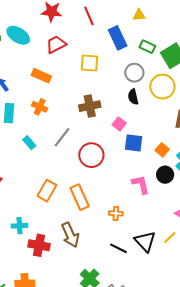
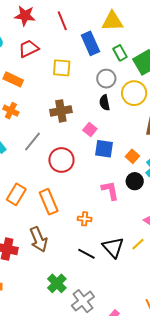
yellow triangle: (139, 15) -> (112, 21), size x1.6
green rectangle: (147, 47) -> (120, 53), turned 35

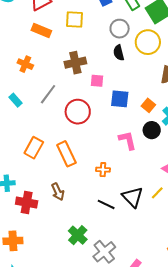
orange rectangle: (13, 79) -> (41, 31), moved
pink square: (90, 129) -> (97, 81), moved, turned -32
brown arrow: (39, 239) -> (58, 192), size x0.7

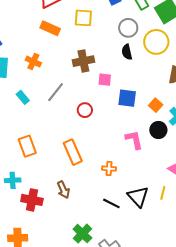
red circle: (78, 112) -> (85, 110), size x0.6
orange rectangle: (34, 148) -> (27, 146), moved, turned -50
yellow line: (157, 193) -> (163, 193), turned -32

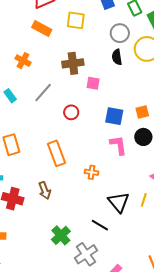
blue square: (127, 98) -> (114, 116), moved
orange square: (156, 105) -> (142, 112), turned 32
black line: (111, 203) -> (100, 225), moved

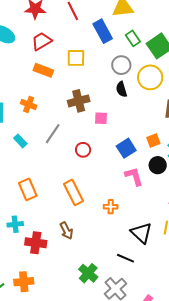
blue square: (114, 116) -> (126, 148), turned -36

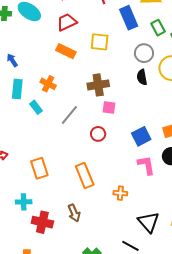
pink square: (101, 118) -> (109, 108), moved
cyan rectangle: (20, 141) -> (36, 107), moved

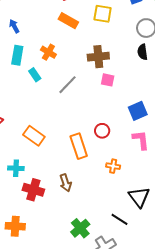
red circle: (98, 134) -> (102, 131), moved
orange rectangle: (39, 168) -> (34, 136), turned -40

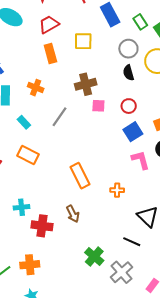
orange rectangle: (68, 21) -> (50, 53), turned 54
cyan rectangle: (35, 75) -> (24, 122), moved
red circle: (102, 131) -> (129, 106), moved
orange rectangle: (34, 136) -> (28, 155), moved

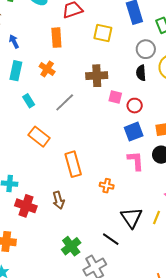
orange rectangle: (50, 53) -> (56, 38), moved
pink square: (98, 106) -> (115, 97), moved
orange rectangle: (28, 155) -> (39, 137), moved

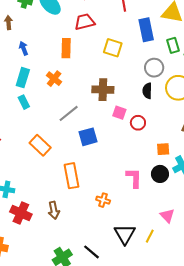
cyan rectangle: (29, 101) -> (24, 102), moved
blue square: (134, 132) -> (88, 137), moved
black line: (111, 239) -> (91, 252), moved

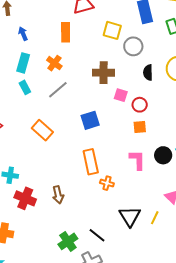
gray circle: (154, 68) -> (133, 46), moved
gray line: (69, 113) -> (58, 90), moved
orange square: (163, 149) -> (140, 127), moved
orange rectangle: (72, 176) -> (91, 162), moved

